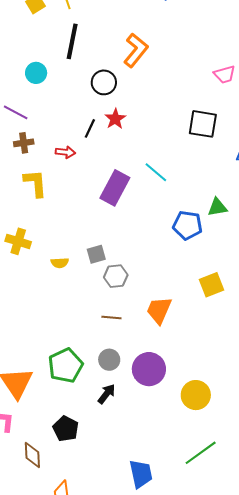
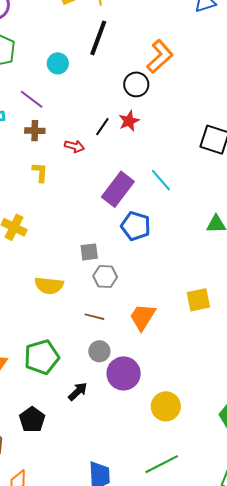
black circle: (104, 82) -> (136, 84), moved
yellow L-shape: (35, 183) -> (40, 172), size x0.7
blue pentagon: (187, 225) -> (136, 226), moved
yellow semicircle: (60, 263) -> (49, 286), moved, size x1.6
gray circle: (109, 360) -> (99, 351), moved

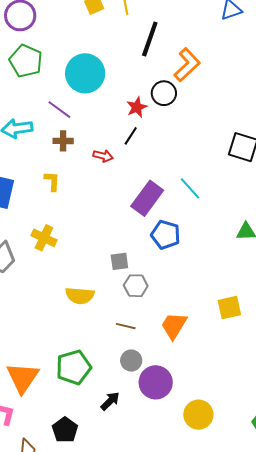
black line: (98, 38) -> (150, 39), moved
cyan circle: (58, 63) -> (85, 73), size x1.8
red star: (129, 121) -> (137, 107), moved
yellow L-shape: (40, 172) -> (52, 181), moved

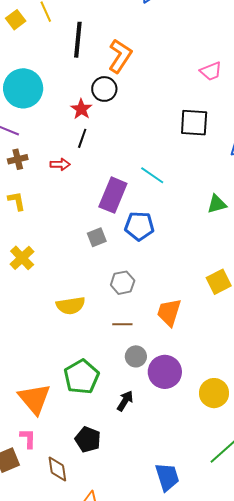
yellow cross: (44, 238) -> (22, 258), turned 35
gray square: (119, 261) -> (97, 237), moved

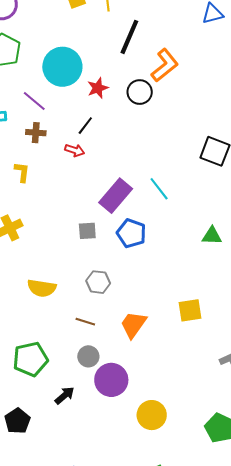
red star: (81, 109) -> (98, 88), moved
black line: (82, 138) -> (85, 126), moved

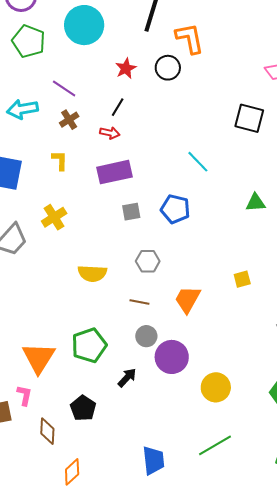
orange L-shape: (165, 65) -> (190, 38), turned -56
cyan circle: (62, 67) -> (84, 25), moved
brown cross: (36, 133) -> (69, 120), turned -30
purple rectangle: (116, 196) -> (114, 172), moved, turned 44
yellow square: (190, 310) -> (242, 279), size x0.7

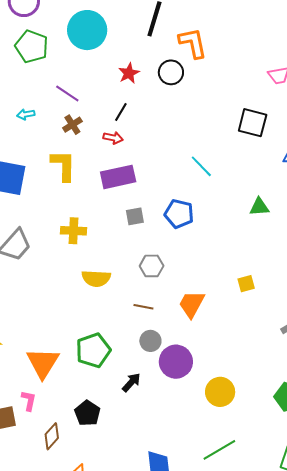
cyan arrow: (22, 109) -> (26, 114), size x0.6
yellow L-shape: (60, 160) -> (63, 165), size x1.6
yellow cross: (54, 217) -> (74, 231), moved, turned 35
brown diamond: (47, 431) -> (52, 436), turned 40

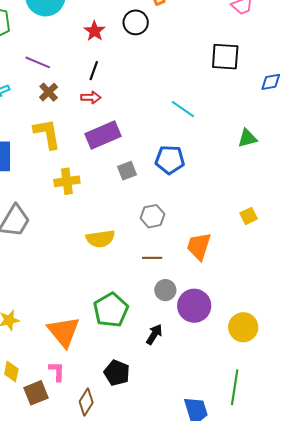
yellow cross: (74, 231) -> (67, 181), moved
green line: (219, 450) -> (235, 387), moved, turned -40

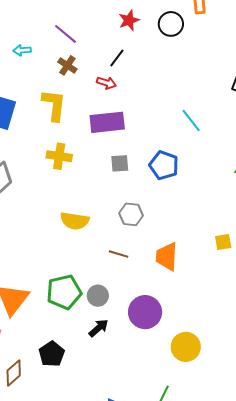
brown cross: (49, 92) -> (67, 65), turned -30
orange trapezoid: (199, 246) -> (167, 257), turned -32
gray circle: (165, 290) -> (98, 296), moved

